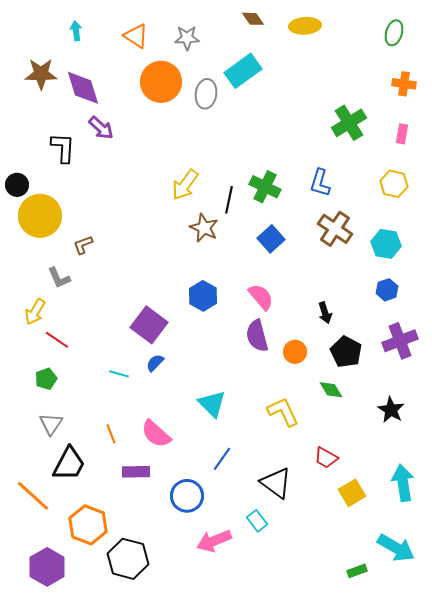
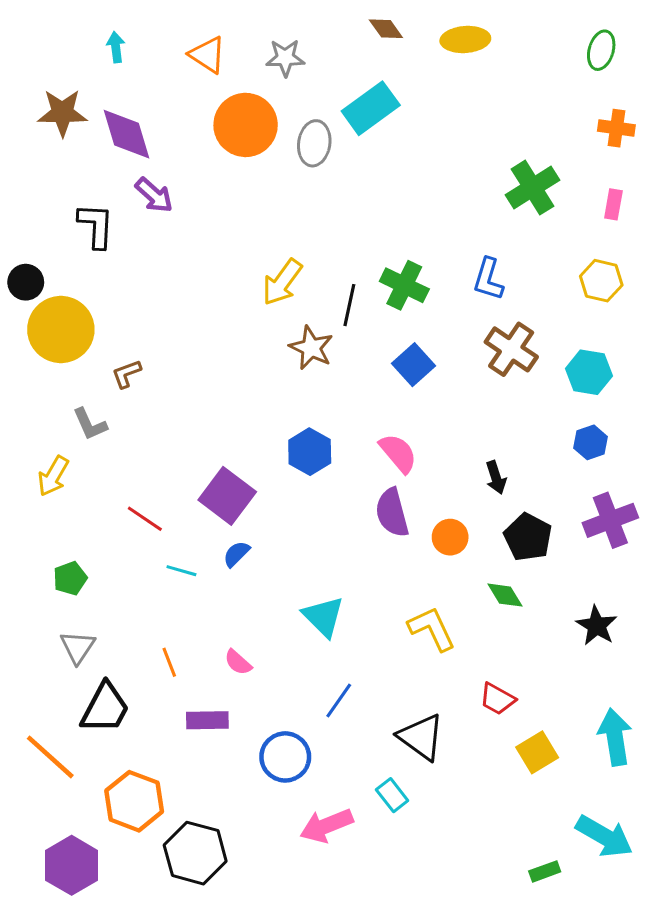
red line: (57, 340) -> (145, 519), moved
pink semicircle: (156, 434) -> (238, 662), size x0.6

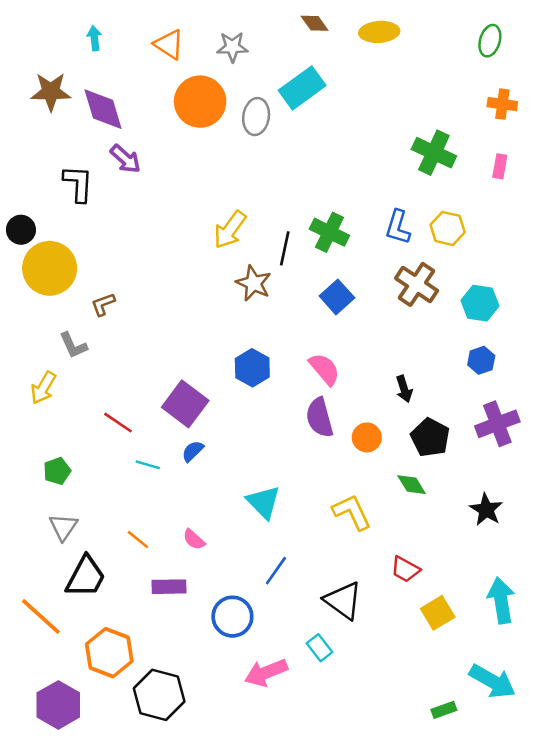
green cross: (533, 188) -> (434, 153), turned -33
yellow hexagon: (601, 281) -> (448, 228), moved
orange line: (169, 662) -> (138, 539), turned -30

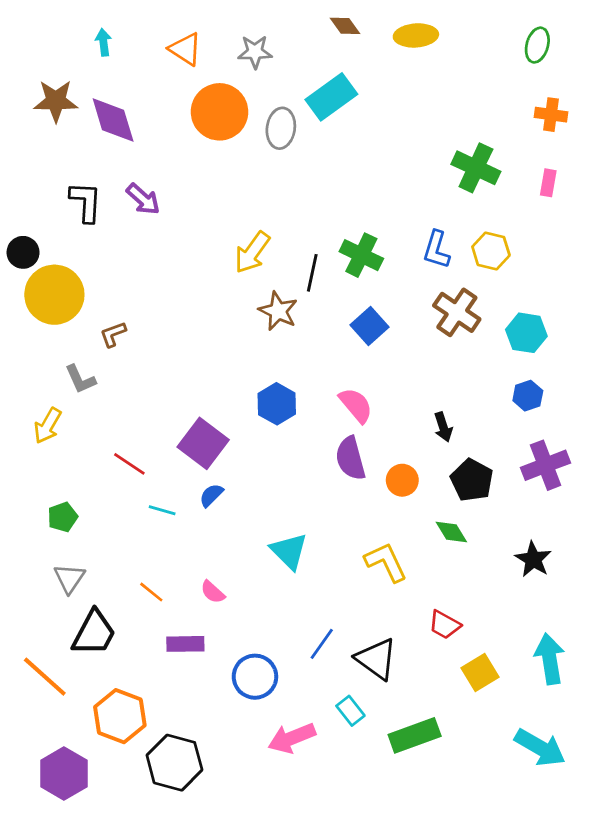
purple arrow: (125, 159) -> (143, 199), moved
blue line: (276, 571) -> (322, 644), moved
green rectangle: (444, 710) -> (415, 735), moved, size x1.8

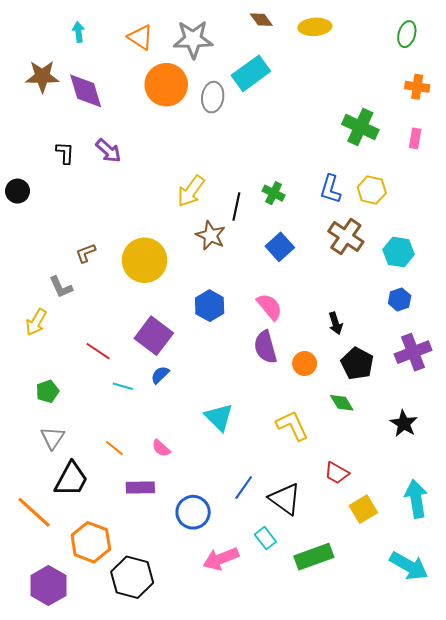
gray star: (255, 52) -> (193, 39), size x1.5
black L-shape: (86, 202) -> (65, 153), size x0.7
green cross: (361, 255) -> (274, 193), size x0.7
yellow circle: (54, 295) -> (145, 260), moved

